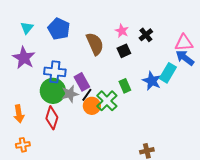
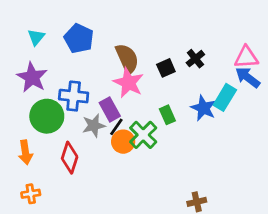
pink star: (122, 31) -> (128, 83), moved, size x1.6
black cross: (146, 35) -> (195, 59), moved
green circle: (53, 91) -> (47, 116), moved

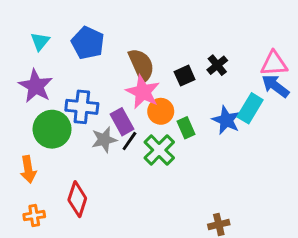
orange circle: (123, 142) -> (161, 111), moved
red diamond: (70, 158) -> (77, 199), moved

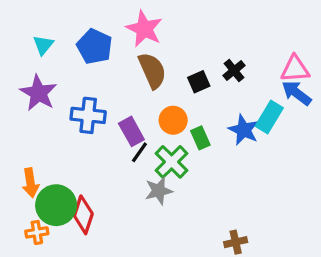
pink star: (143, 92) -> (144, 29), moved
green circle: (52, 129) -> (56, 205), moved
gray star: (104, 140) -> (159, 191), moved

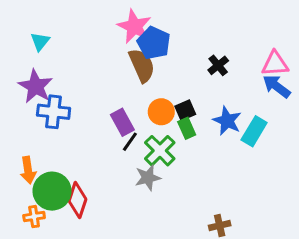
blue pentagon: (95, 46) -> (154, 43), moved
black square: (199, 82) -> (185, 110), moved
blue cross: (88, 115) -> (54, 112), moved
cyan rectangle: (269, 117) -> (254, 131), moved

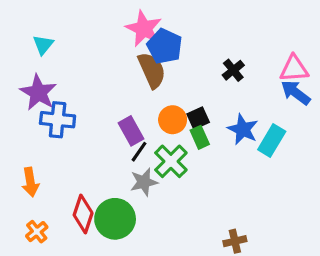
gray star: (148, 178) -> (144, 182), moved
green circle: (52, 191) -> (115, 219), moved
orange cross: (34, 217) -> (37, 232), turned -30

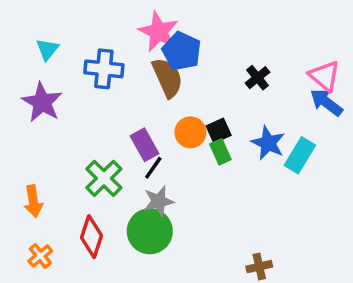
pink triangle: (294, 69) -> (325, 76), turned 44
blue cross: (58, 120) -> (104, 69), moved
green cross: (171, 161) -> (104, 178), moved
green circle: (115, 219) -> (150, 231), moved

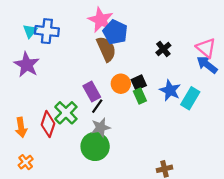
blue cross: (104, 69) -> (47, 31), moved
red diamond: (92, 237) -> (48, 124), moved

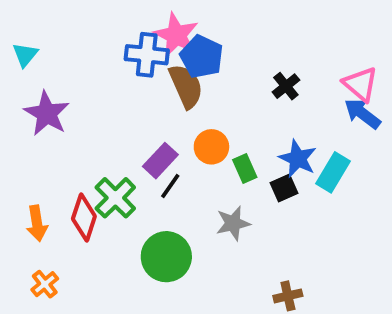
cyan triangle: (30, 31) -> (25, 55), moved
blue cross: (47, 31) -> (147, 55), moved
black square: (139, 83) -> (284, 188), moved
purple rectangle: (92, 92) -> (160, 161), turned 72
gray star: (101, 127) -> (233, 223), moved

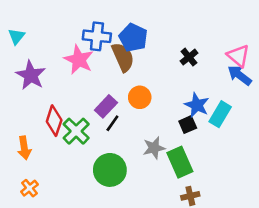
pink star: (176, 35) -> (79, 60), moved
green rectangle: (245, 168) -> (180, 162), moved, size x1.6
red diamond: (84, 217) -> (54, 121), moved

